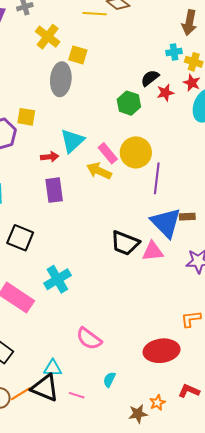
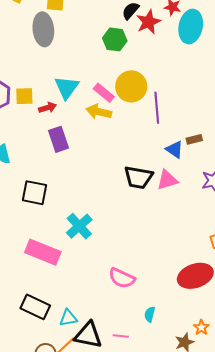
red star: (165, 93) -> (148, 22), size x1.4
yellow square: (26, 117) -> (24, 96), moved
blue triangle: (166, 223) -> (175, 149), size x0.6
cyan triangle: (53, 368) -> (68, 318), moved

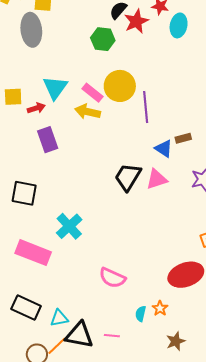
cyan ellipse: (191, 27) -> (179, 25), size x0.7
black trapezoid: (138, 177) -> (128, 177), turned 112
orange star: (201, 327) -> (160, 308), moved

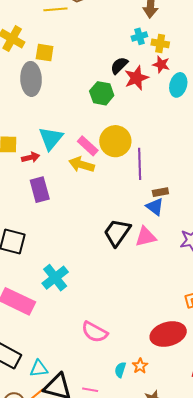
brown rectangle: (183, 138) -> (160, 192), moved

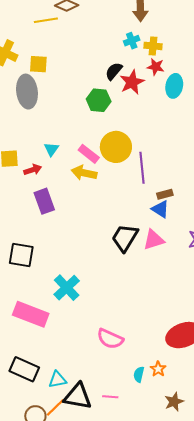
cyan triangle: (51, 138) -> (51, 149), size x0.6

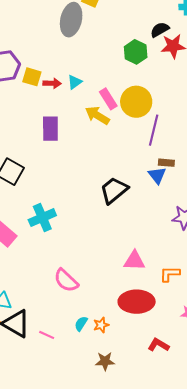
red arrow: (33, 170) -> (52, 83), moved
pink triangle: (154, 240) -> (134, 261), moved

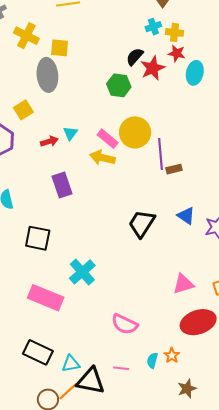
yellow square: (32, 77) -> (23, 110), moved, turned -30
brown rectangle: (166, 163) -> (174, 169), moved
blue triangle: (157, 175) -> (186, 216), moved
pink line: (47, 335) -> (121, 368), moved

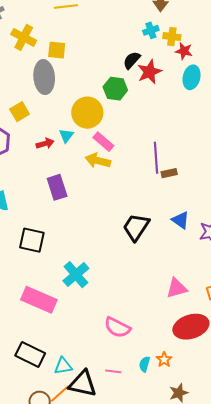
red star: (177, 53) -> (184, 51), moved
yellow circle: (135, 132) -> (87, 113), moved

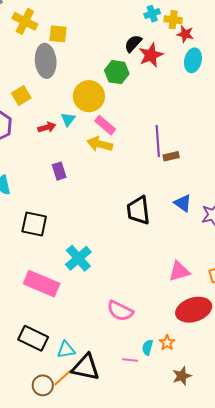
purple rectangle: (57, 187) -> (59, 171), size x0.7
black trapezoid: (136, 227) -> (138, 210), turned -40
pink line: (113, 371) -> (130, 360), moved

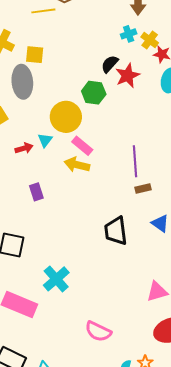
yellow cross: (173, 20) -> (150, 40), turned 30
brown rectangle: (171, 156) -> (143, 188), moved

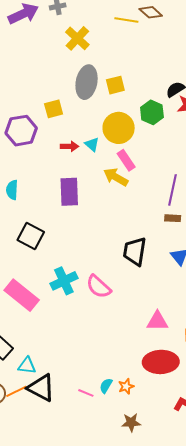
yellow square: (35, 55) -> (115, 85), moved, turned -36
cyan triangle: (45, 140) -> (92, 144), turned -42
purple rectangle: (36, 192) -> (69, 192), size x1.6
pink semicircle: (98, 331) -> (99, 287), moved

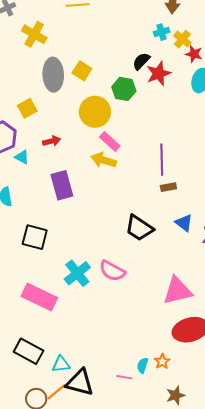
yellow square: (115, 85) -> (82, 71), turned -30
cyan triangle: (92, 144) -> (22, 157), moved
black trapezoid: (135, 251) -> (139, 228), turned -52
pink triangle: (157, 321) -> (177, 291), size x1.4

